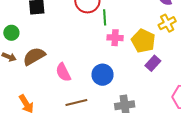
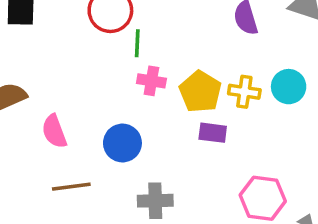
yellow cross: (167, 23) -> (244, 92), moved, turned 30
purple rectangle: (153, 63) -> (213, 133), turned 49

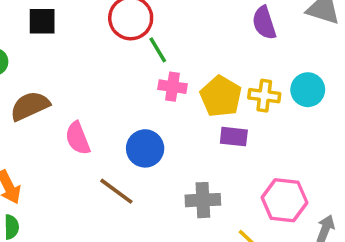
green line: (137, 43) -> (158, 50), turned -32
brown line: (71, 187) -> (116, 191), moved, turned 45
gray cross: (155, 201) -> (203, 200), moved

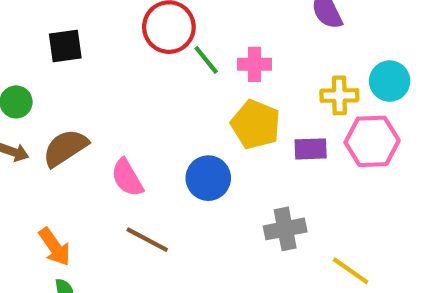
pink cross: (172, 87) -> (255, 64), moved
yellow pentagon: (221, 96) -> (256, 124), moved
brown line: (116, 191) -> (147, 240), moved
pink hexagon: (284, 200) -> (372, 141), moved

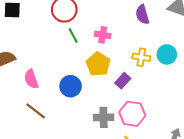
green line: (206, 60) -> (73, 35), moved
pink hexagon: (372, 141) -> (132, 114), moved
purple rectangle: (311, 149) -> (123, 81), turned -56

